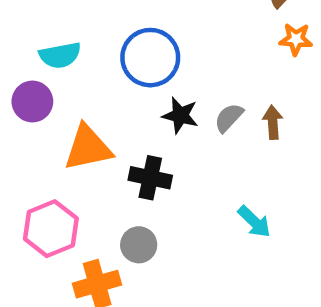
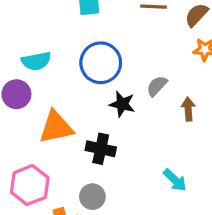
gray semicircle: (229, 118) -> (157, 86), moved

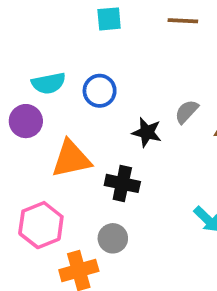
blue circle: (101, 63) -> (100, 91), moved, size x0.7

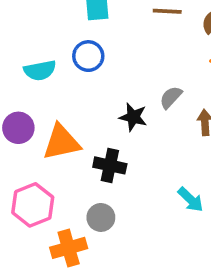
blue circle: (100, 91) -> (88, 56), moved
purple circle: (26, 121) -> (18, 128), moved

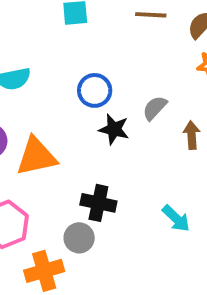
blue circle: (88, 56) -> (95, 90), moved
black cross: (110, 165) -> (98, 203), moved

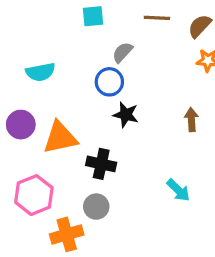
gray semicircle: (155, 108) -> (122, 52), moved
black cross: (98, 203) -> (101, 164), moved

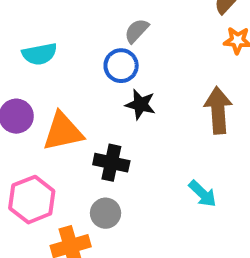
brown arrow: (191, 120) -> (218, 110), size x1.6

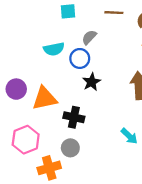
cyan semicircle: (40, 54) -> (54, 49), moved
black star: (140, 104) -> (92, 82), turned 30

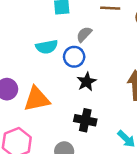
black cross: (74, 117) -> (85, 120), moved

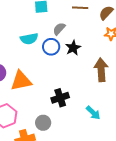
black star: (87, 82) -> (73, 48), moved
black cross: (85, 120) -> (60, 98), turned -30

